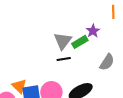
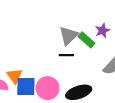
green rectangle: (80, 42) -> (87, 40), turned 63

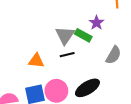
orange triangle: (14, 76) -> (36, 61), moved, turned -35

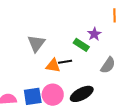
gray triangle: (65, 35) -> (36, 43), moved
orange triangle: (36, 61) -> (53, 66), moved

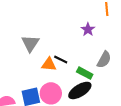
green rectangle: (81, 45) -> (85, 73), moved
black line: (65, 62) -> (61, 59), turned 40

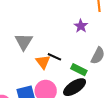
orange triangle: (49, 64) -> (43, 62), turned 49

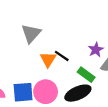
purple star: (81, 26) -> (96, 50), moved

